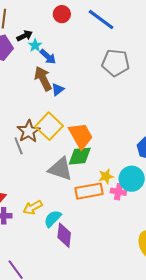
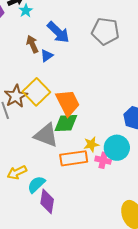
blue arrow: (48, 57) -> (58, 32), moved, size x1.4
brown arrow: (43, 79) -> (32, 44), size x0.7

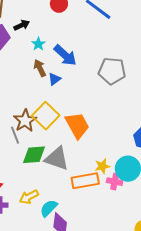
cyan star: (26, 11) -> (38, 44), moved
gray pentagon: (105, 31) -> (112, 71), moved
green diamond: (66, 123) -> (34, 155), moved

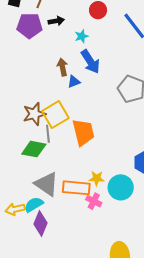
cyan star: (38, 44) -> (82, 36), moved
gray line: (15, 135) -> (48, 134), moved
gray triangle: (57, 159) -> (46, 184), moved
pink cross: (115, 182) -> (94, 201), moved
yellow arrow: (29, 197) -> (15, 209), moved

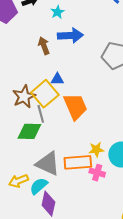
blue arrow: (90, 62) -> (70, 36), turned -50
blue triangle: (74, 82) -> (57, 79), moved, turned 32
yellow arrow: (15, 209) -> (18, 181), moved

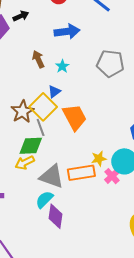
cyan star: (57, 12) -> (62, 66), moved
blue arrow: (70, 36) -> (67, 31), moved
blue triangle: (57, 79) -> (54, 91), turned -32
pink cross: (97, 173) -> (112, 176), moved, turned 35
yellow arrow: (18, 181) -> (25, 163), moved

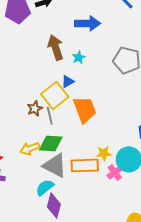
brown arrow: (38, 59) -> (56, 48), size x1.4
brown star: (22, 112) -> (35, 109), moved, size x0.7
green diamond: (31, 146) -> (51, 144), moved

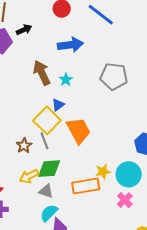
brown star: (35, 109) -> (24, 146), moved
gray triangle: (55, 166) -> (46, 191), moved, size x0.6
pink cross: (115, 172) -> (125, 200), moved

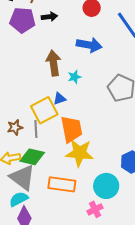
yellow star: (103, 172) -> (79, 153), moved, size x1.8
gray triangle: (46, 191) -> (22, 177), size x1.8

